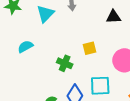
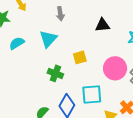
cyan triangle: (45, 14) -> (48, 39), moved
cyan semicircle: (25, 47) -> (17, 43), moved

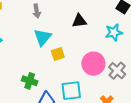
cyan triangle: (48, 39) -> (43, 37), moved
green cross: (55, 73) -> (30, 81), moved

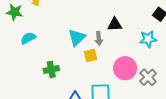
gray arrow: (37, 11) -> (99, 38), moved
green cross: (30, 81) -> (51, 69), moved, turned -35

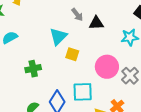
gray arrow: (99, 38) -> (77, 15), moved, turned -32
yellow square: (90, 55) -> (72, 54), turned 32

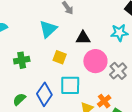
black triangle: (96, 23) -> (83, 38), moved
yellow square: (72, 54) -> (60, 57), moved

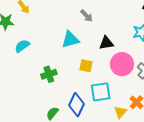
cyan triangle: (48, 29) -> (70, 40), turned 36

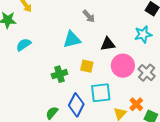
green cross: (49, 74) -> (59, 74), moved

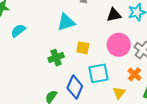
black triangle: (108, 44) -> (114, 15), moved
orange cross: (136, 104) -> (135, 74), moved

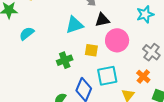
black triangle: (114, 15) -> (102, 20), moved
pink circle: (119, 45) -> (117, 40), moved

